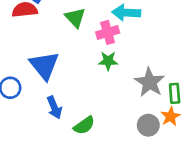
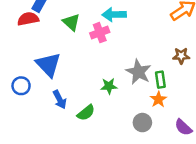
green star: (108, 61) -> (109, 86), moved
gray circle: (148, 125) -> (142, 123), moved

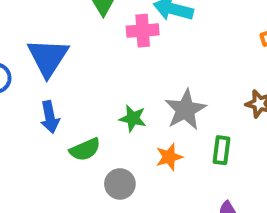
green rectangle: (160, 80) -> (221, 150), moved
orange star: (158, 99) -> (169, 157), moved
gray circle: (142, 123) -> (120, 184), moved

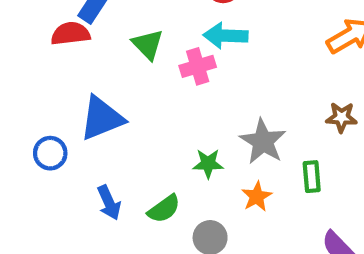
blue triangle: (48, 57) -> (102, 118), turned 48
blue arrow: (50, 117) -> (109, 203), moved

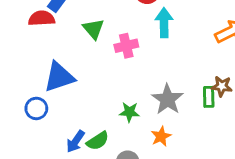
cyan arrow: (225, 36) -> (164, 23), moved, turned 84
blue circle: (50, 153) -> (36, 108), moved
green rectangle: (312, 177) -> (209, 97), moved
blue arrow: (109, 203) -> (76, 141), moved, turned 55

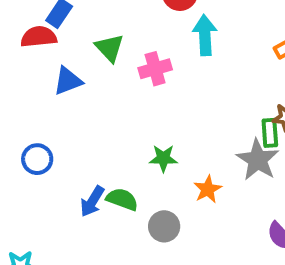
blue triangle: (59, 77) -> (68, 81), moved, size x0.7
gray star: (167, 99) -> (258, 160), moved
green semicircle: (98, 141) -> (122, 199), turned -125

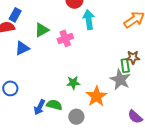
green triangle: (110, 48) -> (42, 30), turned 49
orange star: (208, 189) -> (97, 96), size x1.5

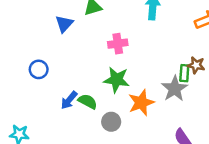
pink cross: (65, 38) -> (118, 44), moved
blue triangle: (22, 48) -> (64, 24), turned -35
green star: (73, 83) -> (117, 80), size x1.5

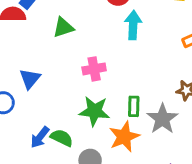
blue triangle: (64, 24) -> (30, 79), moved
green rectangle: (184, 73) -> (134, 106), moved

